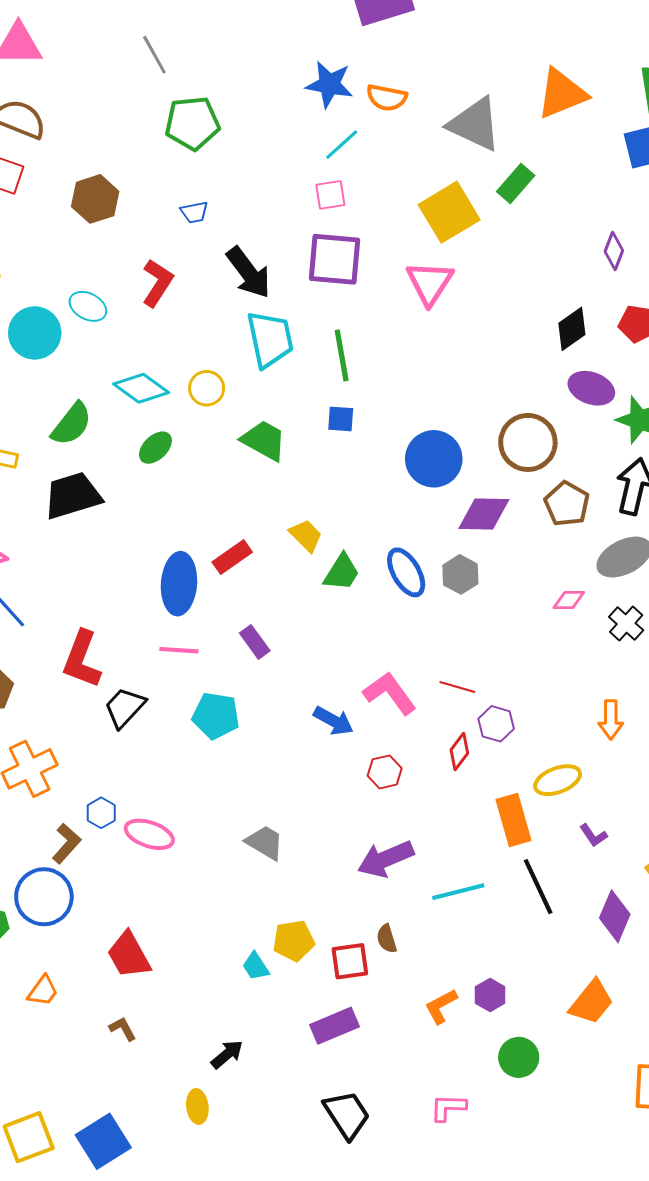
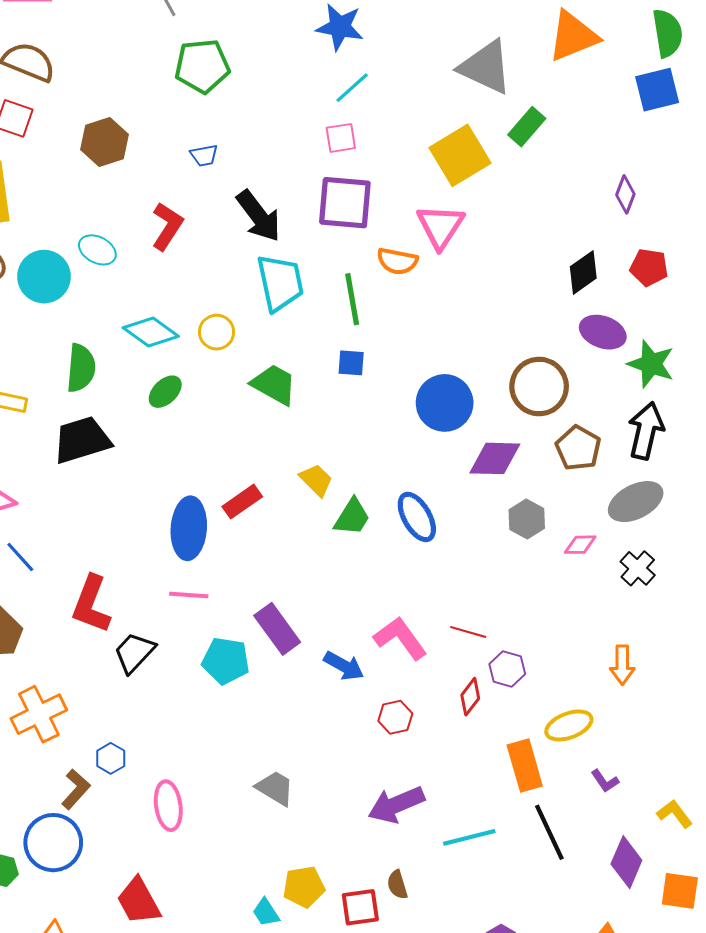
orange semicircle: (387, 98) -> (397, 261), moved
green semicircle: (72, 424) -> (81, 368), turned -33
gray hexagon: (460, 574) -> (527, 519), moved
purple rectangle: (255, 642) -> (277, 629), moved, size x1.5
pink ellipse: (149, 834) -> (168, 806), moved, turned 63

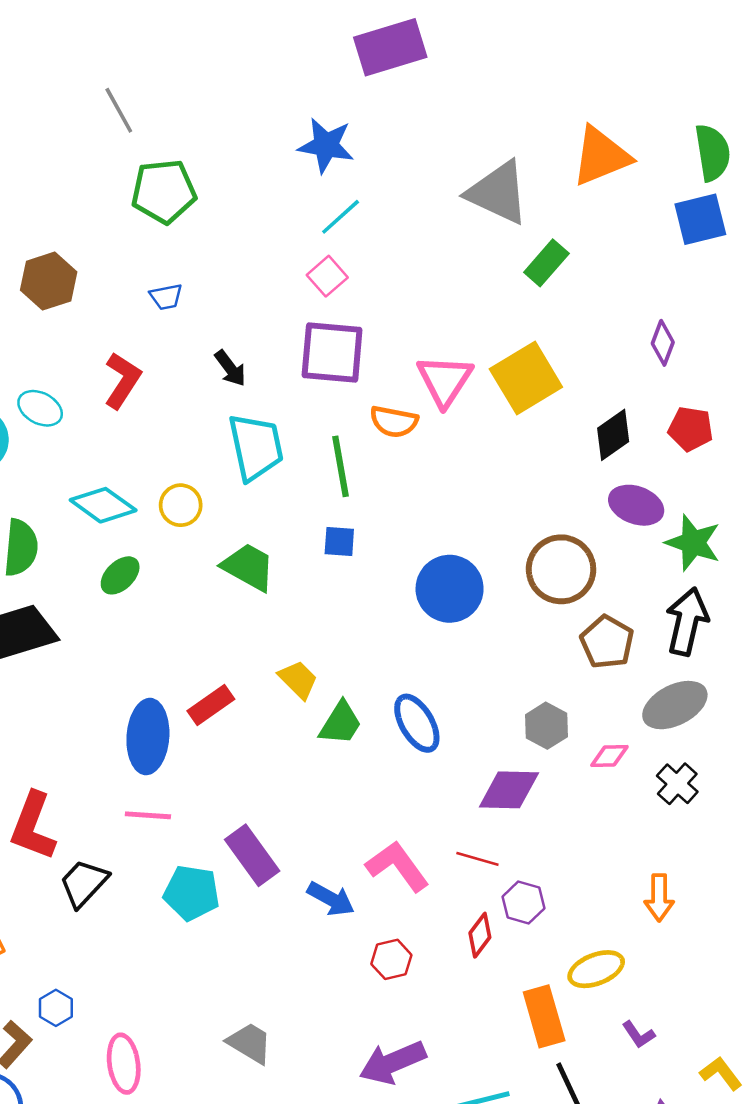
pink square: (341, 138) -> (327, 276), turned -32
yellow square: (460, 155) -> (526, 378), moved
black arrow: (259, 216) -> (230, 368), size x0.6
purple diamond: (495, 458) -> (509, 790), moved

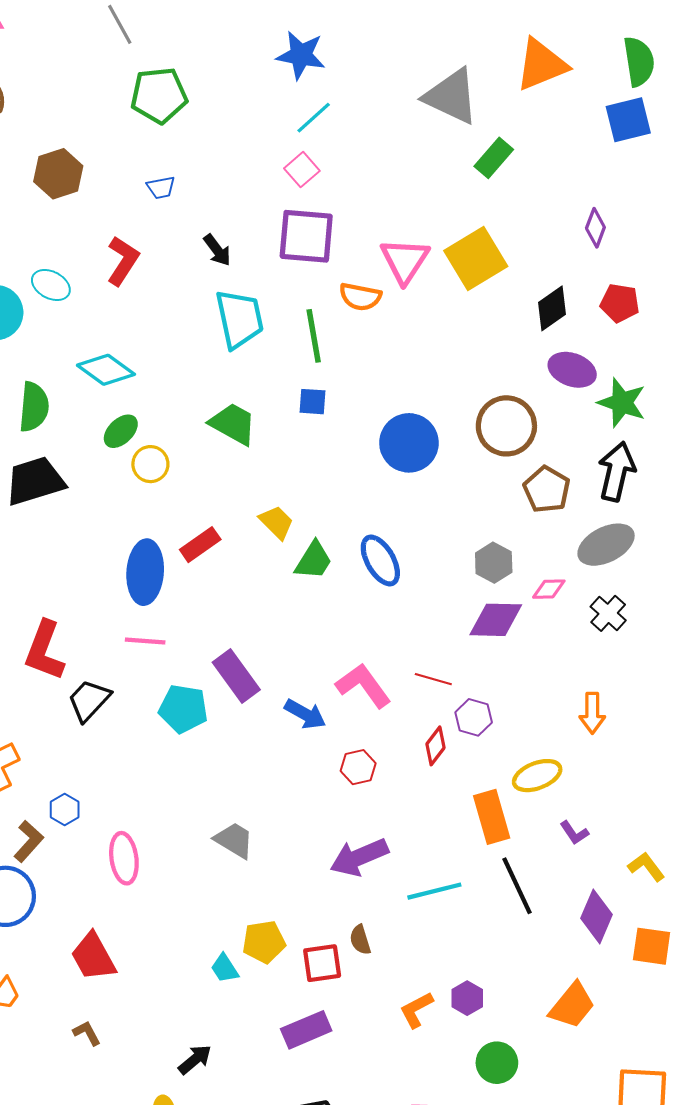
yellow circle: (181, 505) -> (150, 464), moved
purple diamond: (509, 790) -> (496, 620), moved

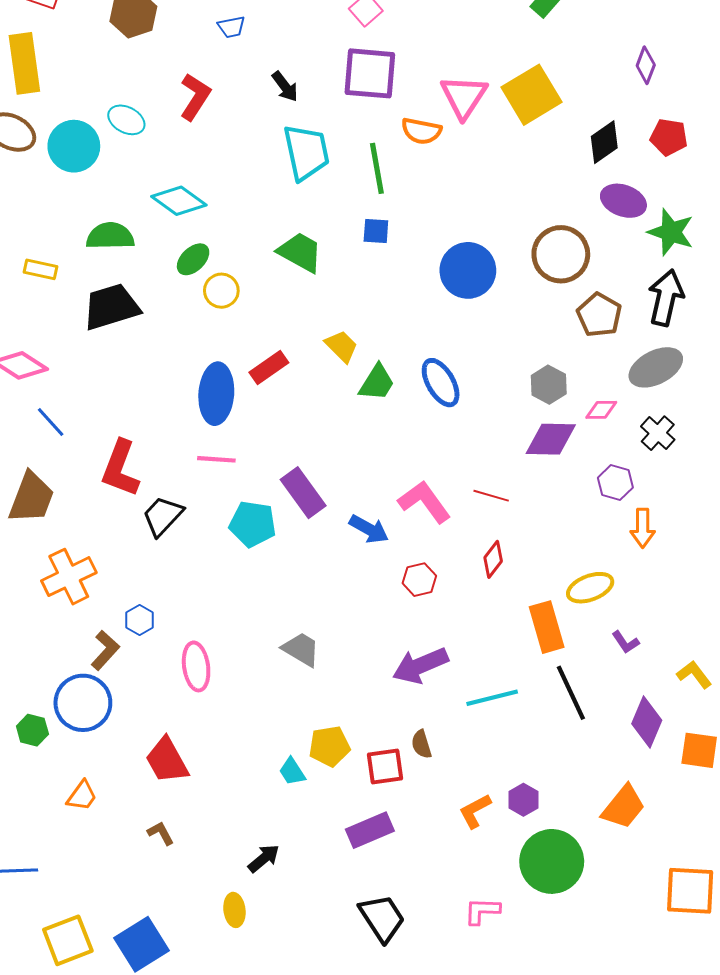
green semicircle: (34, 407) -> (110, 236), turned -96
purple hexagon: (474, 717) -> (615, 483), moved
green circle: (497, 1063) -> (552, 861), size x1.6

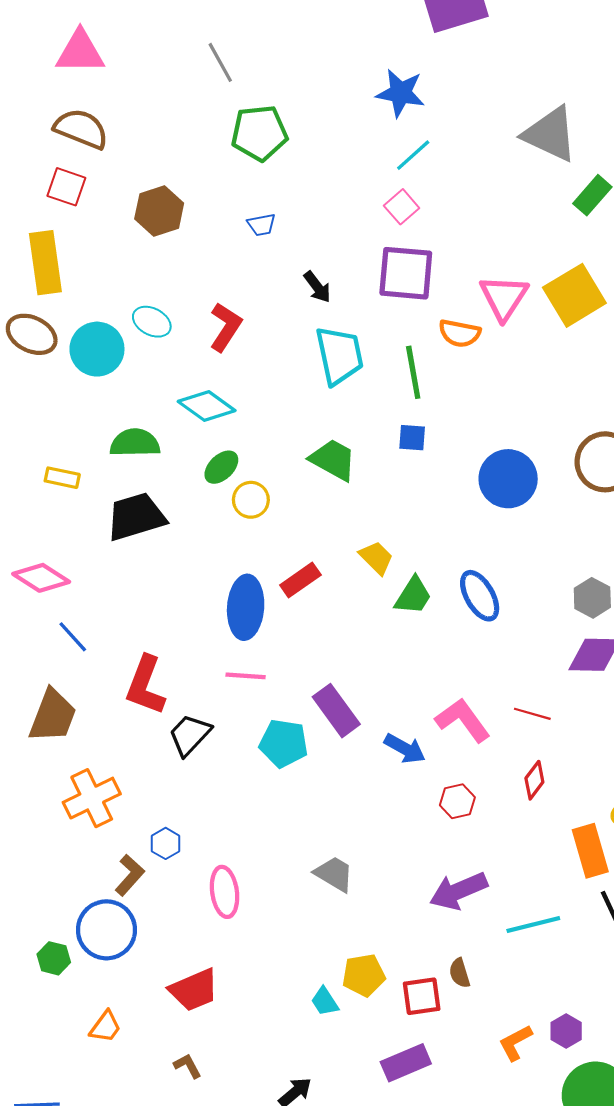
red L-shape: (195, 97) -> (226, 327), moved
red trapezoid: (167, 760) -> (194, 990), turned -84

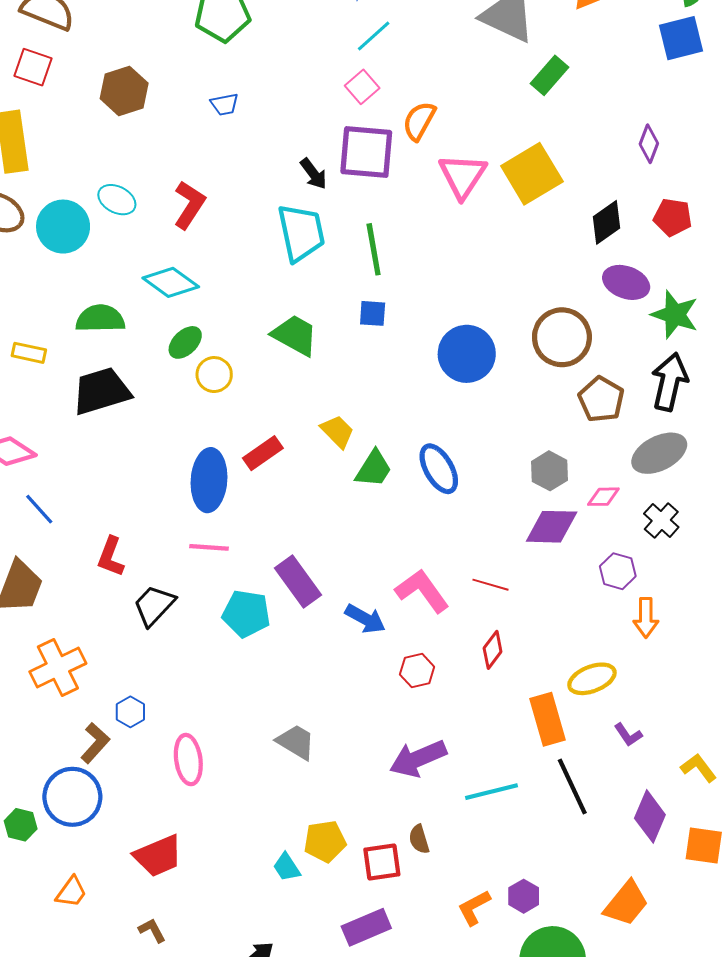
black arrow: (317, 287) -> (314, 174), moved
orange semicircle: (460, 333) -> (419, 121), moved, turned 108
red L-shape: (145, 685) -> (111, 557), size x0.7

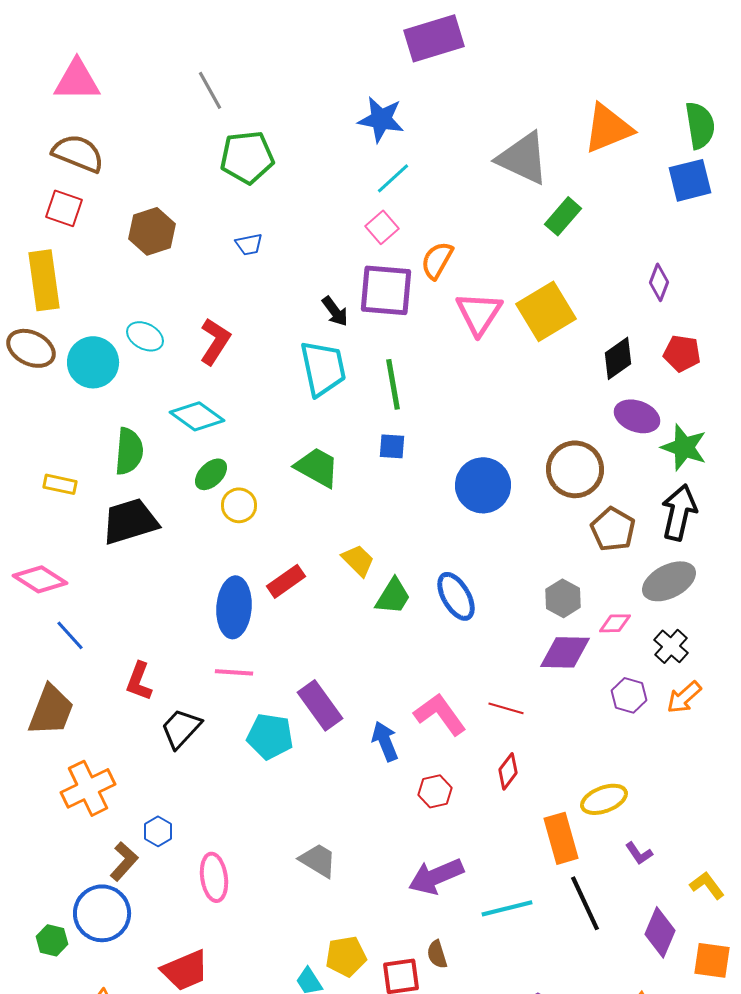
green semicircle: (100, 319) -> (129, 451), turned 96
orange arrow: (646, 618) -> (684, 697), moved, turned 48
blue arrow: (365, 619) -> (385, 741), turned -141

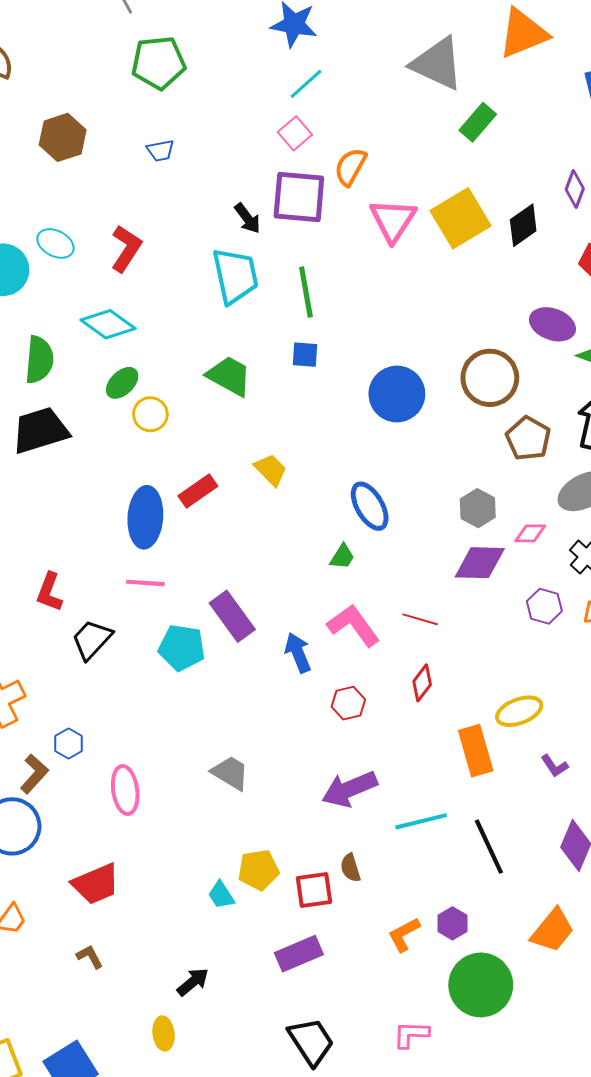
black diamond: (618, 358) -> (523, 225), moved
green trapezoid: (393, 596) -> (342, 557), moved, size x0.7
black line: (585, 903) -> (489, 847), moved

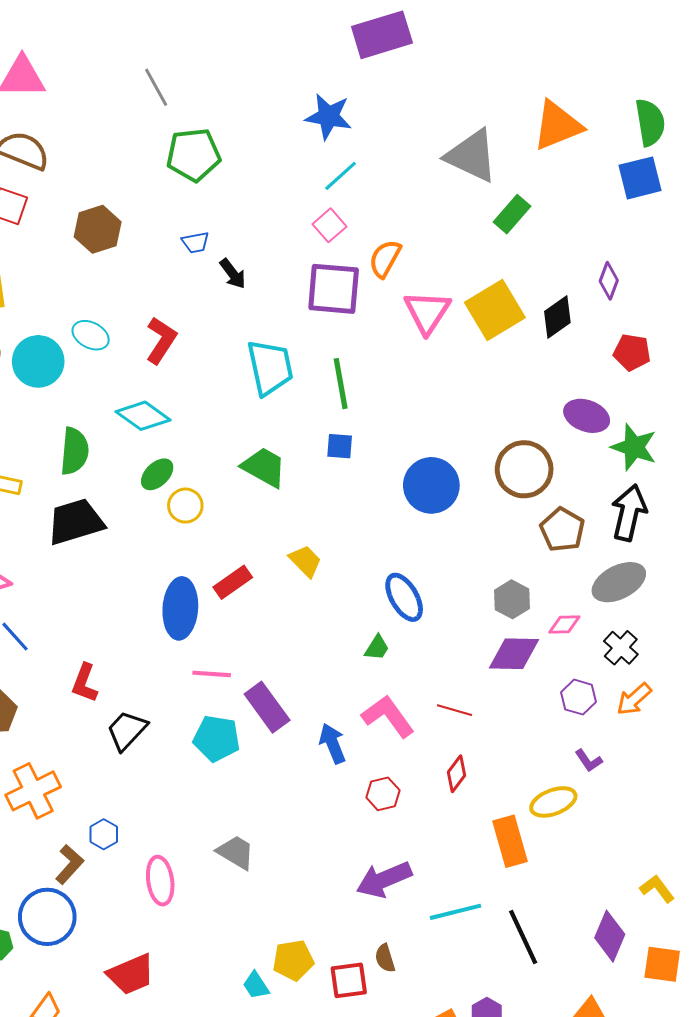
black arrow: (247, 218) -> (233, 274), moved
pink line: (145, 583) -> (212, 674), moved
purple L-shape: (554, 766) -> (589, 761), moved
gray trapezoid: (230, 773) -> (236, 852), moved

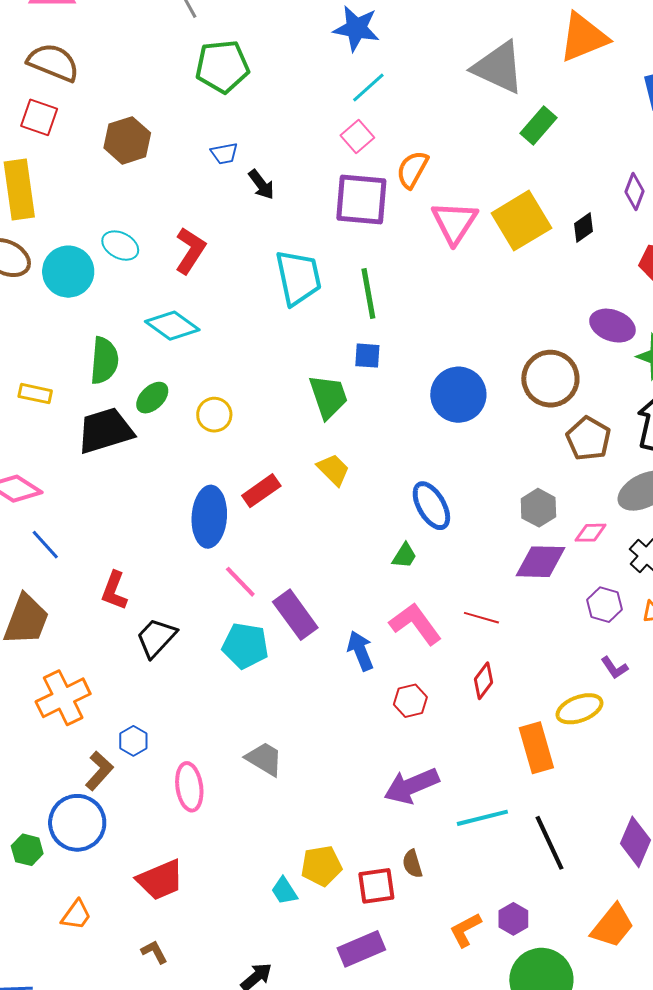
black diamond: (557, 317) -> (583, 228), size x0.7
green trapezoid: (264, 467) -> (328, 397), moved, turned 42
green ellipse: (157, 474) -> (152, 398), moved
pink line: (212, 674) -> (240, 582), turned 42

